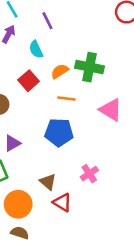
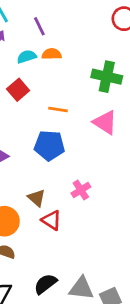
cyan semicircle: (36, 49) -> (27, 57), turned 96
green cross: (89, 67) -> (107, 77), moved
orange semicircle: (60, 71) -> (52, 54), moved, turned 30

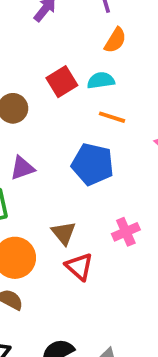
orange semicircle: (52, 54) -> (115, 40), turned 114
cyan semicircle: (27, 57) -> (101, 80), moved

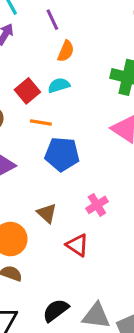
orange line: (112, 117) -> (41, 122), moved
red triangle: (79, 267) -> (77, 245), moved

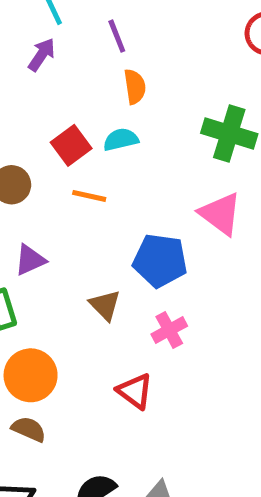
orange semicircle: (66, 51) -> (135, 87), turned -35
blue pentagon: (62, 154) -> (160, 261), moved
brown triangle: (47, 213) -> (105, 305), moved

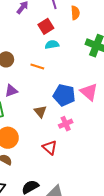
orange semicircle: (135, 87) -> (75, 13), moved
red square: (71, 145) -> (46, 26), moved
pink triangle: (220, 214) -> (89, 92), moved

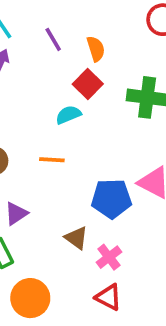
red square: (46, 26) -> (88, 84), moved
pink cross: (66, 124) -> (109, 257), moved

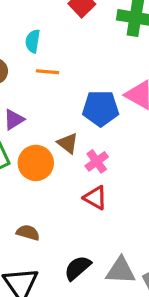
cyan semicircle: (68, 115) -> (33, 41), moved, turned -60
orange circle: (30, 298) -> (36, 163), moved

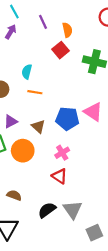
brown triangle: (68, 143) -> (38, 126), moved
black semicircle: (78, 268) -> (47, 210), moved
gray triangle: (121, 271) -> (73, 210), moved, turned 48

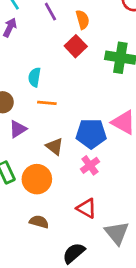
purple triangle: (11, 122) -> (18, 129), moved
pink cross: (62, 153) -> (90, 165), moved
brown semicircle: (14, 195) -> (39, 222), moved
gray triangle: (73, 210) -> (117, 233), moved

